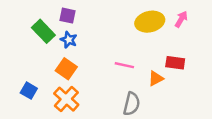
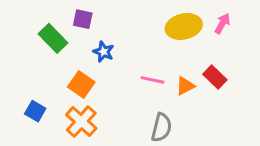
blue star: (69, 40) -> (104, 52), moved
red rectangle: (175, 63) -> (215, 77), turned 36
orange triangle: (156, 78) -> (185, 86), moved

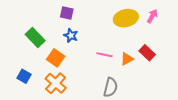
purple square: (83, 19) -> (67, 13), moved
green rectangle: (53, 38) -> (35, 37), moved

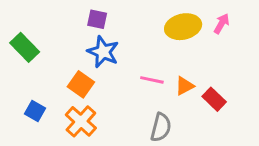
blue star: (71, 35) -> (103, 52), size x1.5
green rectangle: (35, 37) -> (25, 47), moved
red rectangle: (147, 53) -> (214, 99), moved

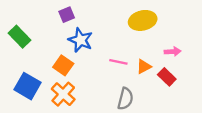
purple square: (97, 19) -> (67, 15), moved, turned -35
pink arrow: (222, 24) -> (173, 52), moved, turned 56
blue square: (35, 111) -> (28, 86), size x1.6

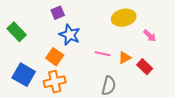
pink arrow: (173, 52) -> (150, 36), moved, turned 48
orange cross: (63, 94) -> (55, 82), turned 35

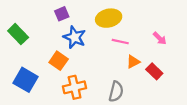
yellow ellipse: (124, 18) -> (109, 18), moved
pink line: (103, 54) -> (120, 42), moved
orange cross: (55, 82) -> (75, 87), moved

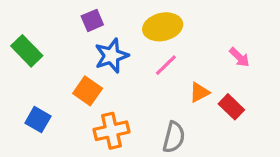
blue star: (75, 37) -> (111, 56), turned 30
pink line: (120, 42) -> (166, 65), moved, turned -56
blue square: (26, 80) -> (38, 120), size x0.7

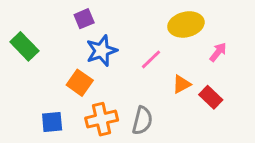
yellow ellipse: (163, 27) -> (186, 24), moved
pink arrow: (239, 57) -> (218, 52), turned -96
blue square: (38, 120) -> (52, 122), moved, turned -35
gray semicircle: (174, 137) -> (142, 121), moved

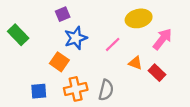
pink arrow: (218, 52) -> (162, 39), size x1.5
orange triangle: (182, 84) -> (135, 63), turned 48

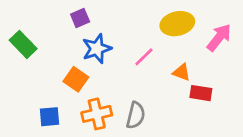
pink arrow: (162, 39) -> (219, 38), moved
orange triangle: (135, 63) -> (181, 72), moved
red rectangle: (157, 73) -> (201, 93), turned -35

